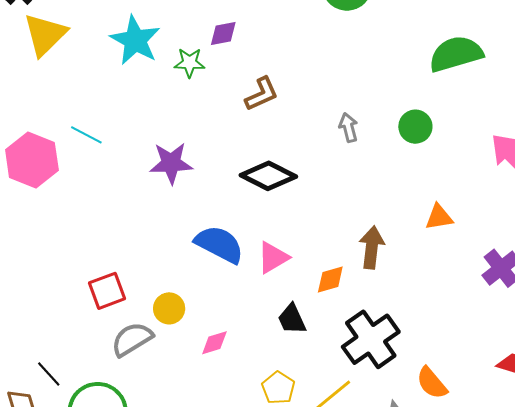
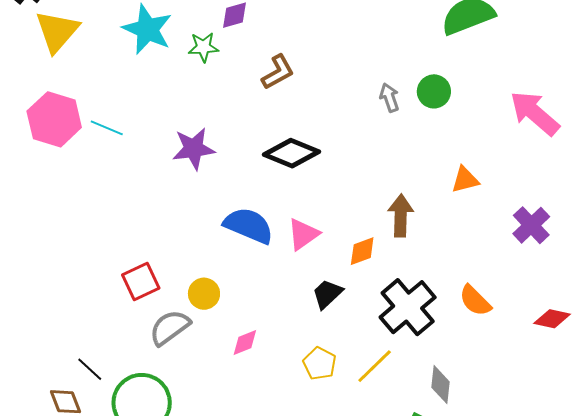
gray arrow: (349, 127) -> (389, 98), moved
pink hexagon: (32, 160) -> (54, 119), moved
black trapezoid: (292, 319) -> (327, 294), turned 76
pink diamond: (214, 343) -> (245, 342), moved
orange semicircle: (432, 383) -> (475, 301), moved

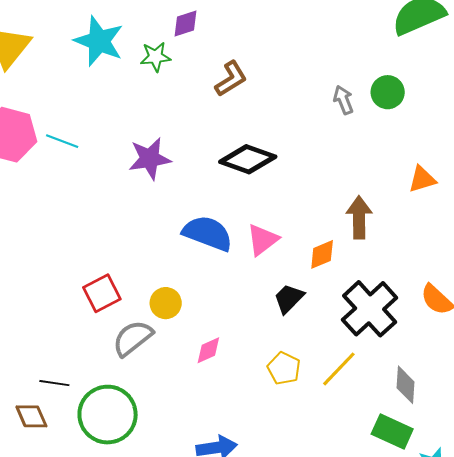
black line: (90, 369) -> (54, 383), turned -32

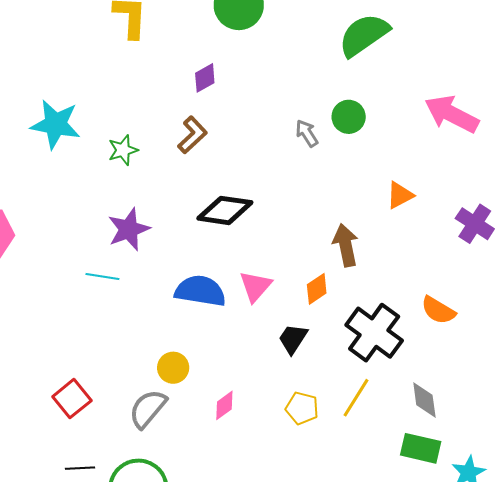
purple diamond: (185, 24) -> (205, 78), moved
green star: (156, 57) -> (123, 150), moved
cyan line: (62, 141) -> (102, 277), moved
red square: (102, 293) -> (72, 399), moved

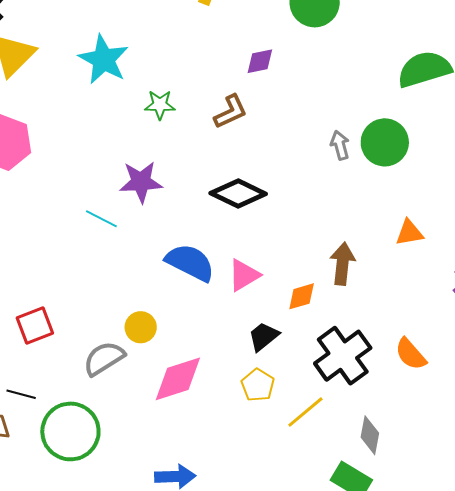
green circle: (349, 117) -> (385, 142), size x1.4
pink diamond: (224, 405) -> (178, 379), size x1.8
yellow pentagon: (302, 408) -> (258, 385), moved

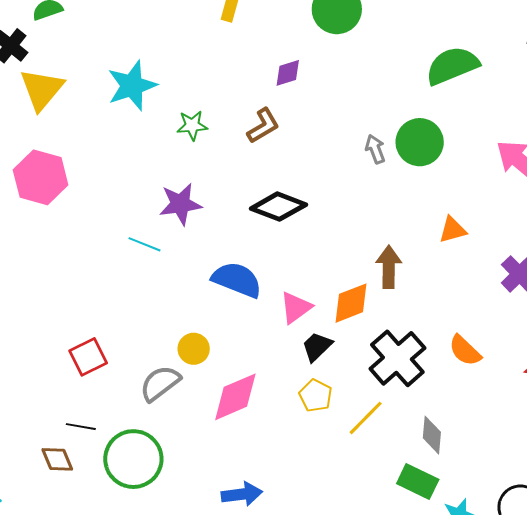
cyan star: (104, 59) -> (132, 86), turned 30
pink triangle: (244, 275) -> (296, 308), moved
orange diamond: (302, 296) -> (351, 303), size x1.4

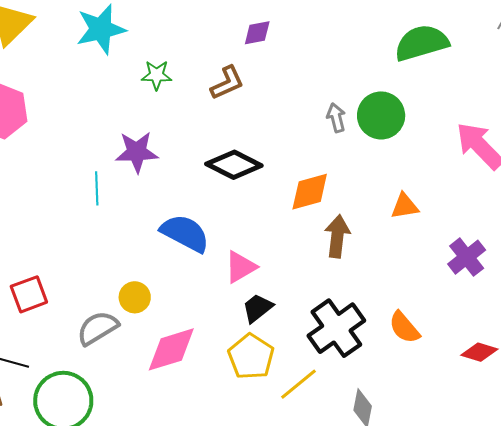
cyan line: (145, 244) -> (97, 188), turned 60
orange diamond: (351, 303) -> (310, 192), moved
yellow pentagon: (316, 396) -> (251, 357), size x1.4

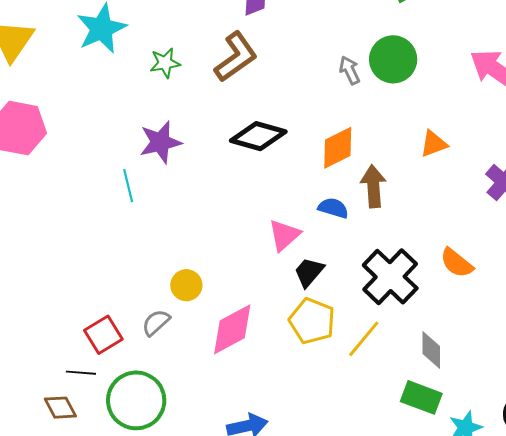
brown L-shape: (227, 83) -> (236, 57), size x1.4
blue semicircle: (185, 233) -> (333, 208), moved, size x0.6
red square: (29, 294) -> (103, 335), moved
gray semicircle: (98, 328) -> (156, 323), size x0.7

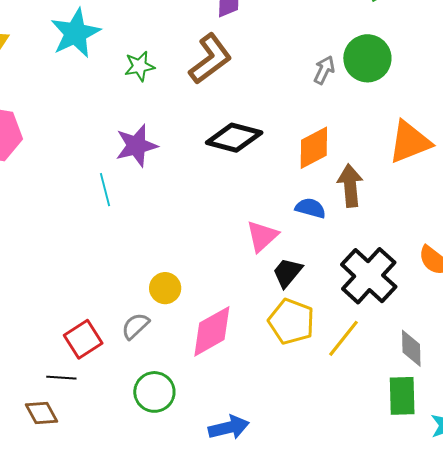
gray arrow: (350, 70) -> (324, 70), turned 52
orange triangle: (434, 144) -> (410, 142), size x1.6
green rectangle: (421, 397) -> (402, 396), turned 69
green circle: (136, 400) -> (154, 392), moved, size x0.7

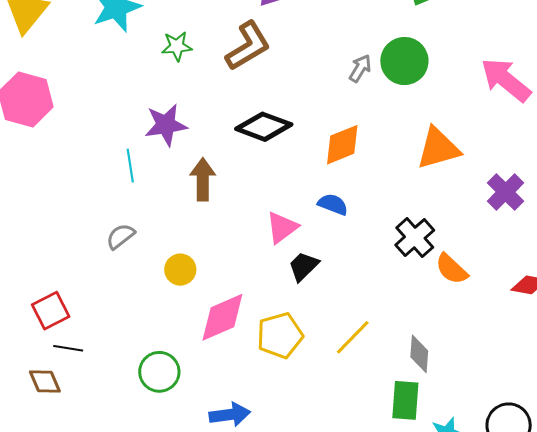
brown arrow: (350, 186) -> (203, 179), moved
black cross: (369, 276) -> (415, 238), moved, size x0.7
yellow pentagon: (291, 321) -> (280, 335), moved, turned 30
gray semicircle: (135, 326) -> (121, 236), moved
red square: (83, 339) -> (51, 311), moved

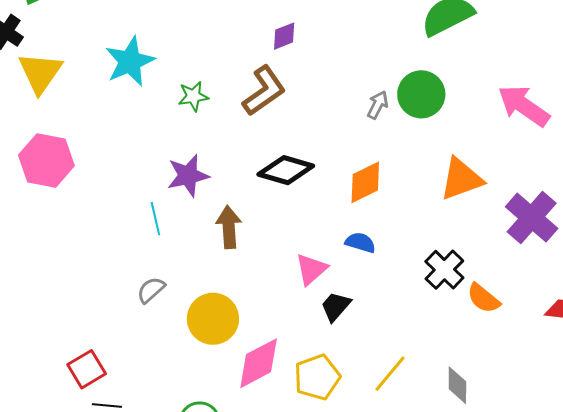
purple cross: (505, 192) -> (532, 218), size x1.4
yellow circle: (180, 270) -> (213, 319), size x1.6

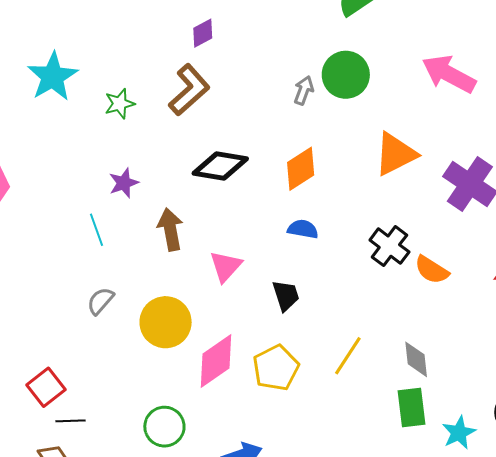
purple star: (188, 176) -> (124, 183), size x0.7
pink triangle: (311, 269) -> (226, 266), moved
black trapezoid: (336, 306) -> (286, 295), turned 128

